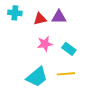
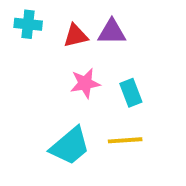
cyan rectangle: (69, 49) -> (131, 93), turned 32

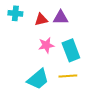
cyan rectangle: (131, 93) -> (71, 50), size x1.5

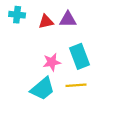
pink star: (46, 45) -> (52, 62), moved

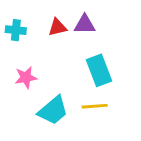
cyan cross: (17, 15) -> (16, 30), moved
pink star: (52, 62) -> (26, 77), moved

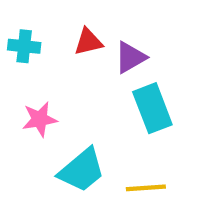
purple triangle: (85, 24) -> (130, 57), moved, turned -30
yellow line: (95, 106) -> (146, 188), moved

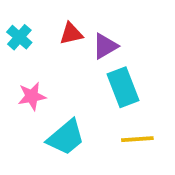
cyan cross: (24, 46) -> (19, 37), turned 35
yellow line: (146, 188) -> (137, 139), moved

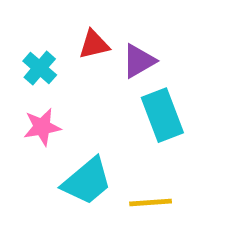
cyan cross: (19, 37) -> (40, 68), moved
yellow line: (137, 139) -> (151, 202), moved

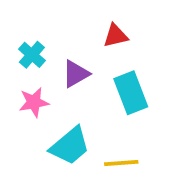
red triangle: (94, 44) -> (116, 36), moved
purple triangle: (139, 61) -> (76, 74), moved

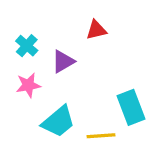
cyan rectangle: (131, 93) -> (131, 107), moved

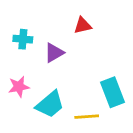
cyan cross: (27, 46) -> (23, 39), turned -36
pink star: (28, 85) -> (19, 87), moved

